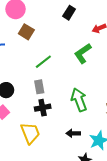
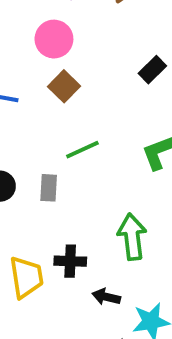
gray rectangle: (39, 87) -> (49, 188), moved
black cross: (43, 108) -> (70, 261), moved

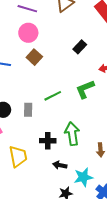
green line: (82, 150) -> (53, 96), moved
black cross: (70, 261) -> (48, 141), moved

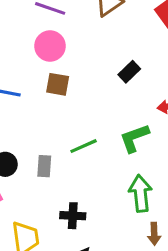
brown square: (34, 57) -> (58, 84), turned -35
green arrow: (72, 134) -> (141, 193), moved

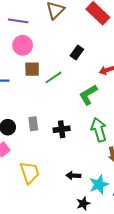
green line: (84, 146) -> (54, 77), moved
black cross: (73, 216) -> (62, 129), moved

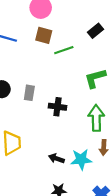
cyan star: (99, 184) -> (81, 159), moved

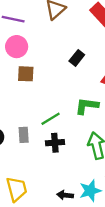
green line: (64, 50) -> (51, 119), moved
green L-shape: (95, 78) -> (87, 106), turned 35

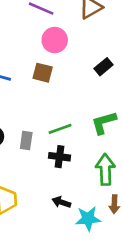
pink circle: (17, 47) -> (55, 40), moved
green L-shape: (87, 106) -> (104, 123), turned -35
black arrow: (65, 195) -> (61, 202), moved

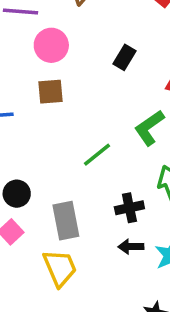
gray rectangle: (26, 141) -> (66, 221), moved, size x1.5
black cross: (60, 157) -> (129, 208), moved

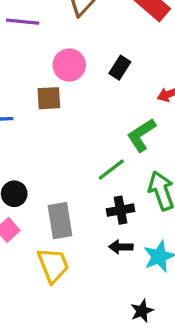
pink circle: (51, 45) -> (69, 65), moved
green line: (97, 155) -> (111, 170), moved

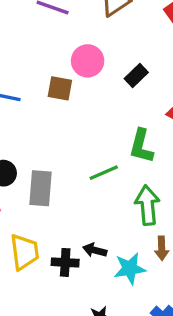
green L-shape: (141, 135) -> (141, 146), turned -56
black cross: (121, 210) -> (65, 262), moved
gray rectangle: (60, 221) -> (40, 188), moved

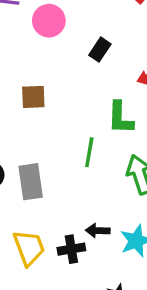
pink circle: (88, 61) -> (49, 21), moved
brown square: (60, 88) -> (33, 97), moved
green line: (104, 173) -> (89, 152), turned -44

